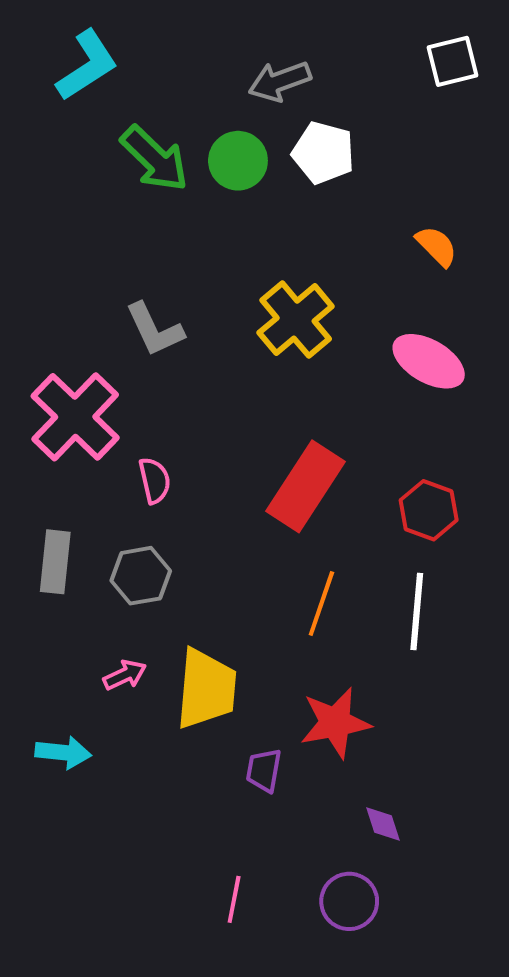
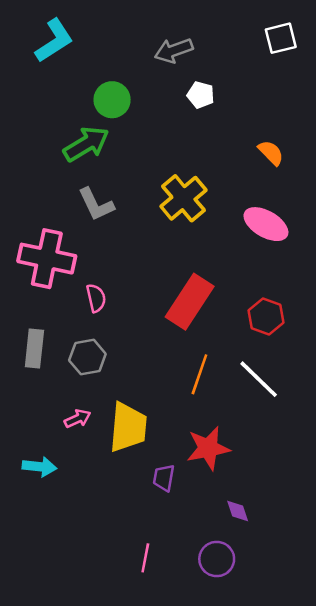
white pentagon: (323, 153) -> (201, 95), size x0.7
green arrow: (155, 159) -> (86, 144), moved, turned -75
green circle: (238, 161) -> (112, 100), moved
pink cross: (75, 417) -> (47, 259), turned -32
white line: (417, 611) -> (259, 379), turned -51

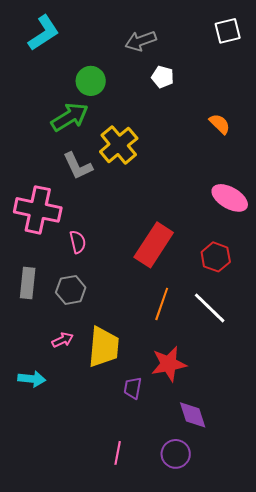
yellow cross: (183, 198) -> (119, 145), moved
pink ellipse: (266, 224) -> (230, 198), moved
purple diamond: (238, 511) -> (193, 415), size x1.5

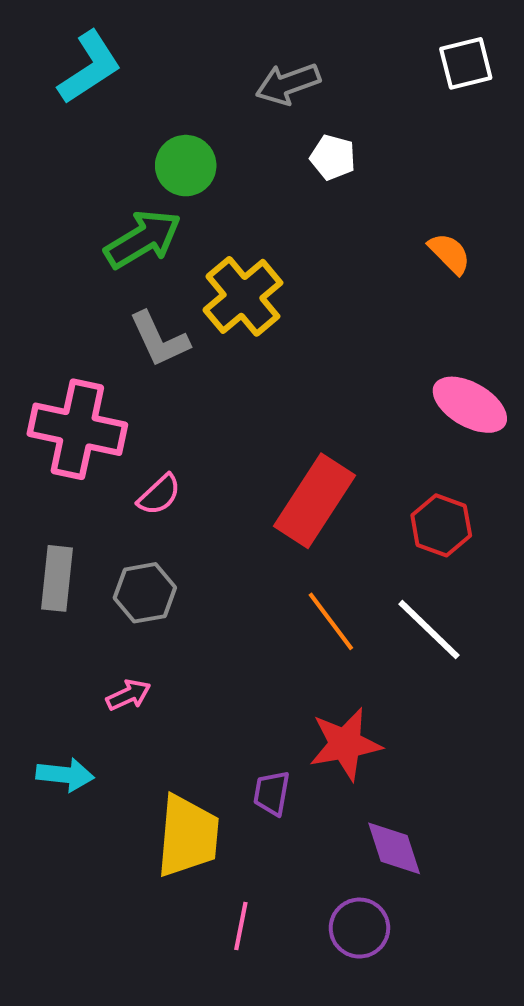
pink semicircle: (78, 242) -> (159, 495), turned 60
orange line: (162, 304) -> (331, 621), turned -56
yellow trapezoid: (104, 347) -> (188, 836), moved

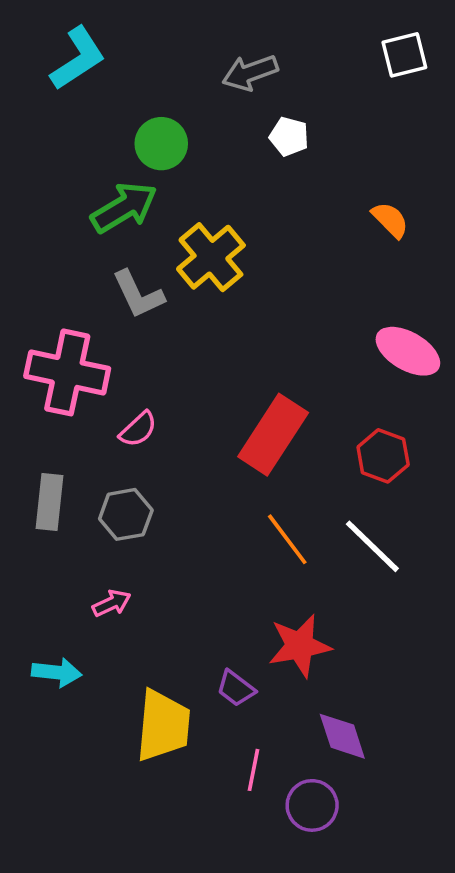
purple trapezoid: (272, 793) -> (236, 688), turned -63
pink line: (241, 926) -> (254, 770), moved

